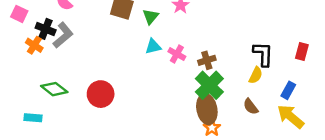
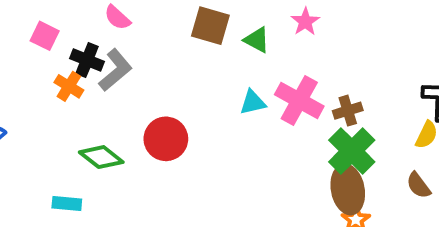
green triangle: (151, 16) -> (257, 40), turned -42
cyan triangle: (153, 46) -> (253, 102), moved
pink cross: (177, 54) -> (299, 100), size x1.6
red circle: (101, 94) -> (166, 139), moved

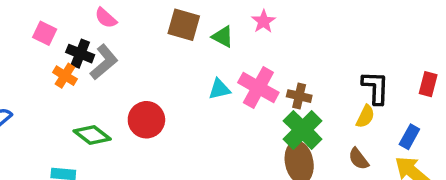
brown cross: (348, 111) -> (299, 96), turned 30

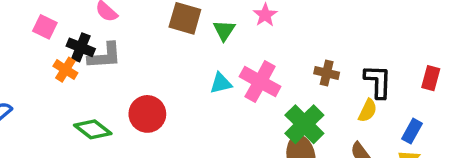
green triangle: (223, 37) -> (224, 30), turned 35
gray L-shape: (104, 62) -> (105, 56), turned 36
brown cross: (299, 96) -> (327, 73), moved

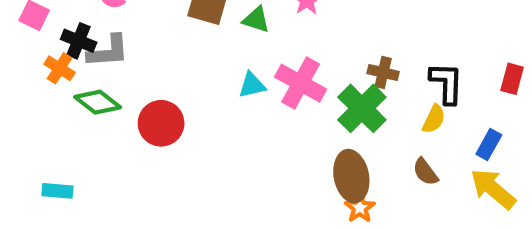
green triangle: (224, 30) -> (256, 20), turned -45
green cross: (304, 124) -> (362, 108), moved
green diamond: (93, 129) -> (98, 102), moved

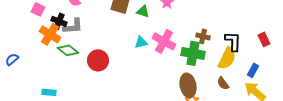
orange cross: (60, 68) -> (50, 34), size x1.5
red rectangle: (512, 79) -> (264, 39), turned -40
green cross: (362, 108) -> (193, 53), turned -35
yellow semicircle: (434, 119) -> (227, 58), size x1.6

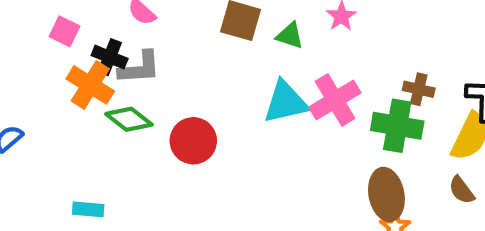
pink cross: (164, 41) -> (335, 100), turned 30
cyan triangle: (141, 42) -> (286, 102), size x1.6

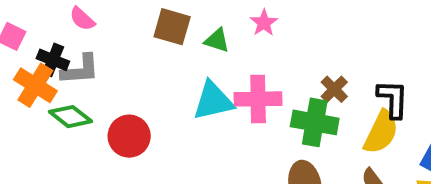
brown cross: (419, 89) -> (334, 89), turned 32
pink cross: (335, 100) -> (258, 99), turned 30

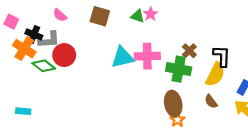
pink semicircle: (82, 19) -> (60, 15), moved
green triangle: (217, 40) -> (138, 16), moved
red circle: (129, 136) -> (64, 55), moved

